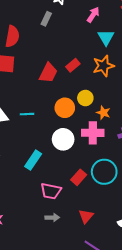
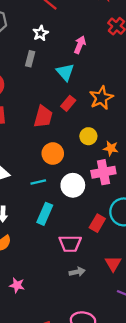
cyan triangle: (106, 37) -> (65, 72), moved
orange circle: (65, 108) -> (53, 154), moved
cyan line: (27, 114) -> (38, 182), moved

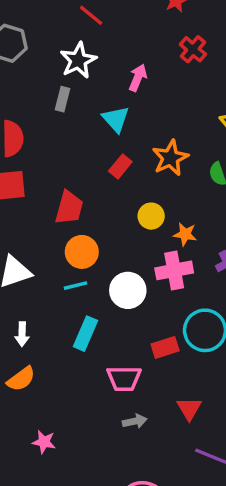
white star: (41, 33) -> (78, 60), size x1.5
red trapezoid: (43, 117) -> (69, 208), moved
orange circle: (53, 154) -> (82, 252), moved
red rectangle: (97, 223) -> (165, 347), turned 42

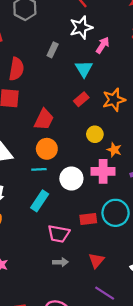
white star: (78, 60) -> (81, 27), moved

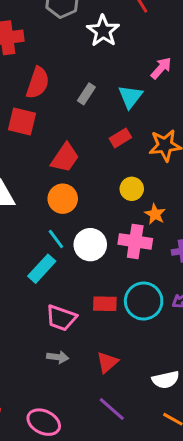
white star: (81, 27) -> (103, 31), moved, turned -30
gray rectangle: (53, 50) -> (86, 94), moved
cyan line: (39, 169) -> (56, 239), moved, turned 48

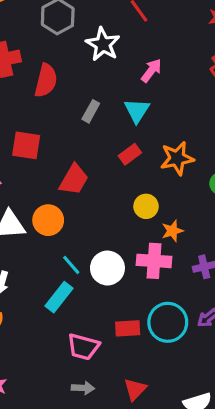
pink arrow: (161, 68) -> (151, 71), moved
red semicircle: (38, 83) -> (46, 81), moved
orange circle: (63, 199) -> (48, 220), moved
orange star: (155, 214) -> (172, 231), turned 30

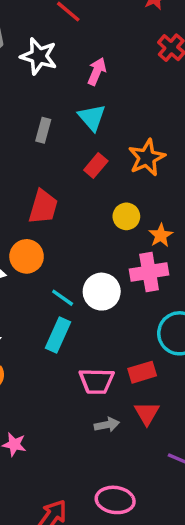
red rectangle: (128, 328) -> (142, 372), moved
red triangle: (135, 389) -> (147, 413), moved

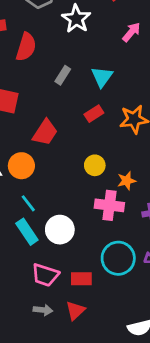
pink arrow: (97, 71) -> (131, 32), moved
yellow circle: (126, 216) -> (95, 165), moved
white circle: (102, 292) -> (60, 230), moved
cyan line: (63, 298) -> (28, 203), moved
cyan rectangle: (58, 335) -> (27, 232), turned -75

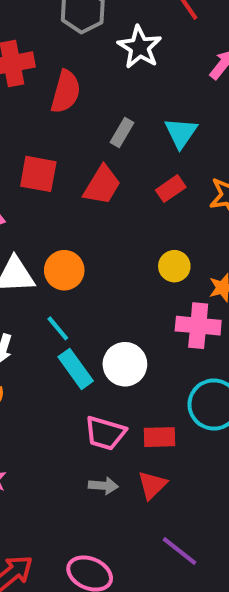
red trapezoid: (45, 132) -> (102, 185), moved
cyan line: (28, 203) -> (58, 328), moved

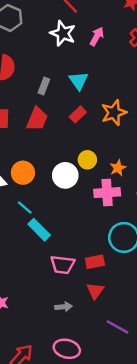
white star: (140, 47) -> (63, 33), moved
white circle: (125, 364) -> (65, 175), moved
gray arrow: (103, 486) -> (63, 307), moved

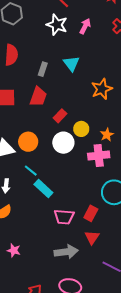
red rectangle: (78, 114) -> (60, 116), moved
red rectangle: (95, 262) -> (91, 213), turned -49
gray arrow: (63, 307) -> (66, 252), size x1.6

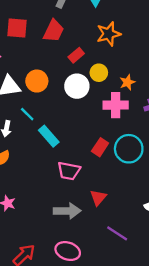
orange star: (102, 89) -> (109, 34), moved
cyan line: (31, 171) -> (27, 114), moved
red rectangle: (91, 213) -> (100, 147), moved

